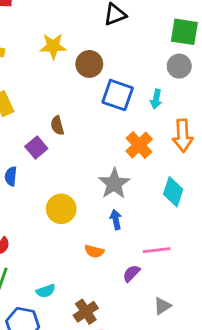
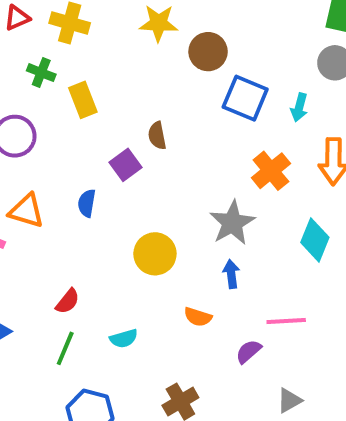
cyan semicircle: (46, 291) -> (124, 339), moved

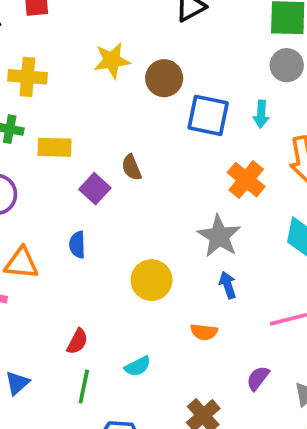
yellow rectangle: (83, 100) -> (54, 147), turned -56
purple square: (126, 165) -> (95, 189), moved
purple semicircle: (248, 351) -> (258, 378), moved

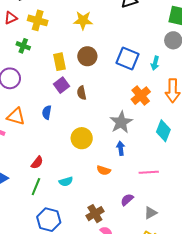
brown circle: (164, 78) -> (87, 56), moved
yellow rectangle: (54, 147) -> (59, 62), moved, turned 66
brown semicircle: (132, 167) -> (82, 93), moved

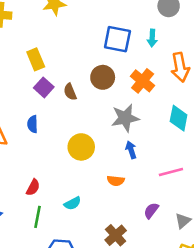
brown circle: (87, 56) -> (103, 77), moved
gray star: (121, 122) -> (125, 118), turned 30

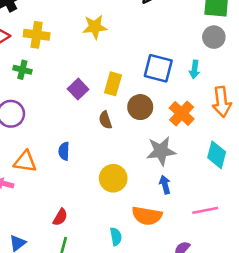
yellow rectangle: (36, 59) -> (113, 84), moved, turned 35
purple square: (44, 87) -> (78, 89), moved
orange semicircle: (116, 181) -> (147, 216), size x1.6
cyan semicircle: (73, 203) -> (116, 236), moved, turned -77

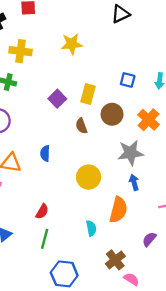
blue square: (158, 68) -> (128, 80), size x0.6
orange semicircle: (147, 216) -> (118, 210), turned -85

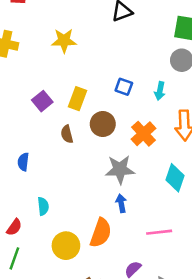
yellow circle: (89, 177) -> (66, 246), moved
cyan semicircle: (91, 228) -> (43, 206), moved

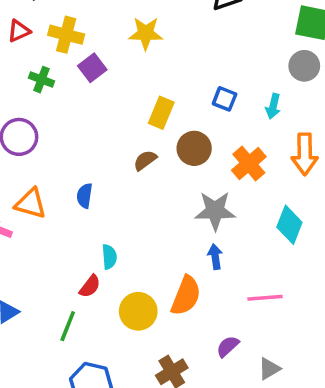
purple square: (42, 101) -> (92, 68), moved
brown semicircle: (67, 134) -> (145, 160), turned 66
red semicircle: (14, 227) -> (90, 286), moved

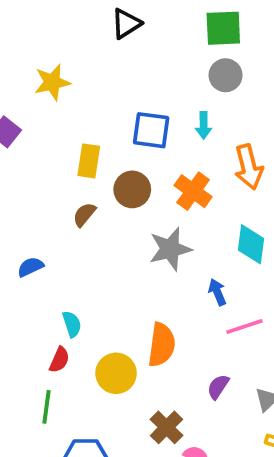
blue square: (225, 99) -> (151, 130), size x1.5
blue semicircle: (85, 196) -> (30, 267), turned 70
blue arrow: (215, 257) -> (217, 292), moved

